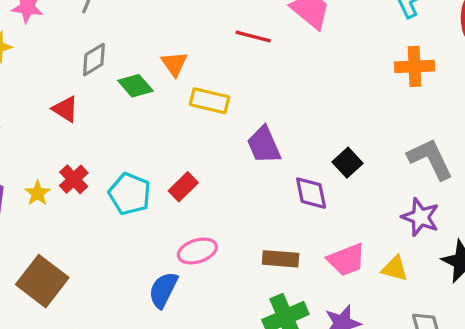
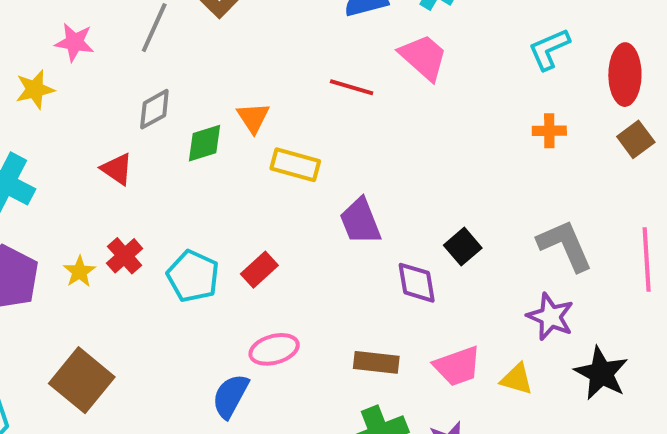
orange cross: (414, 66) -> (549, 131), size x0.7
green diamond: (135, 86) -> (205, 143), turned -68

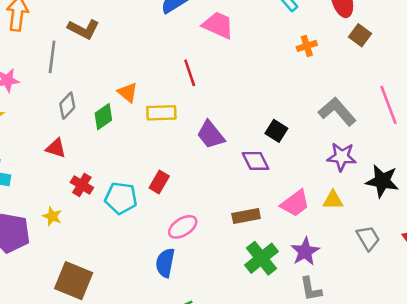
red line: (352, 87) -> (190, 73), moved, turned 72
red cross: (125, 256) -> (82, 185), moved

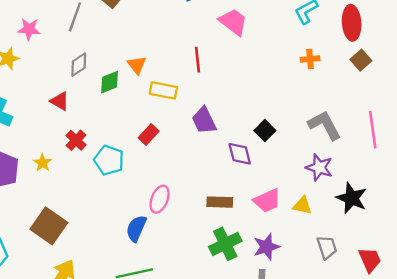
red rectangle: (159, 182) -> (149, 134), moved
pink ellipse: (183, 227) -> (160, 199), turned -48

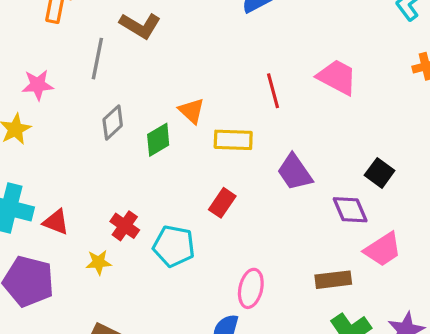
pink trapezoid: (233, 22) -> (337, 77), moved
red triangle: (60, 101) -> (56, 222), moved
yellow star: (42, 163) -> (99, 262), moved, turned -30
pink trapezoid: (267, 201) -> (383, 249), moved

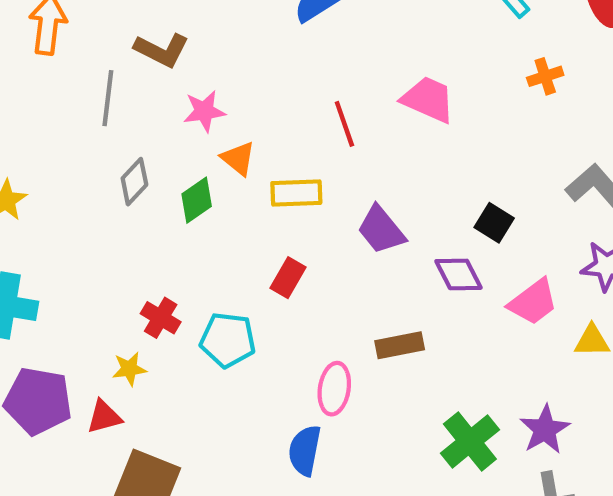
pink star: (38, 85) -> (204, 111), moved
red triangle: (56, 222) -> (104, 417), moved, turned -32
pink trapezoid: (383, 249) -> (533, 302), moved
brown rectangle: (333, 280) -> (400, 345), moved

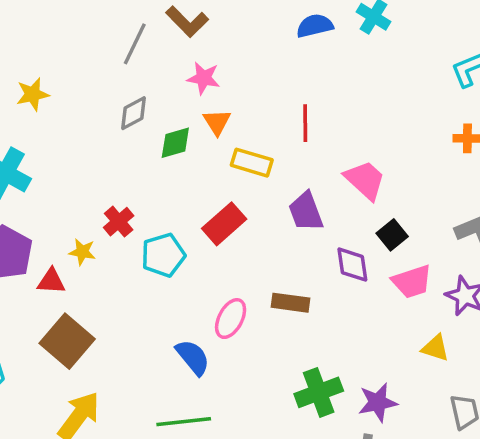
pink trapezoid: (428, 99) -> (365, 180), moved
red rectangle: (288, 278) -> (224, 224), size x1.4
pink trapezoid: (533, 302) -> (412, 282), moved
cyan pentagon: (228, 340) -> (163, 255), turned 30
blue semicircle: (305, 450) -> (193, 357), turned 111

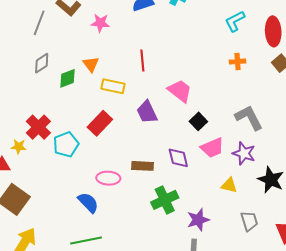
pink star: (204, 78) -> (100, 23), moved
red cross: (119, 222) -> (38, 127), size x1.4
purple diamond: (352, 265) -> (178, 158), moved
pink ellipse: (231, 319) -> (108, 178), turned 70
green cross: (319, 392) -> (165, 200), moved

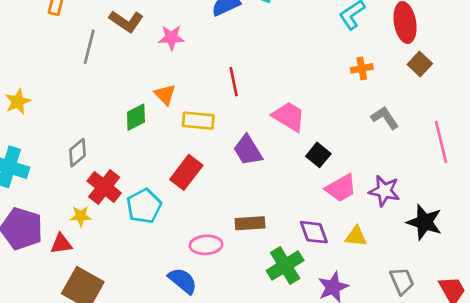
gray diamond: (42, 63) -> (77, 153), moved
gray L-shape: (249, 118) -> (385, 118), moved, size x0.7
purple diamond: (178, 158) -> (314, 232), moved
yellow triangle: (229, 185) -> (356, 236), moved

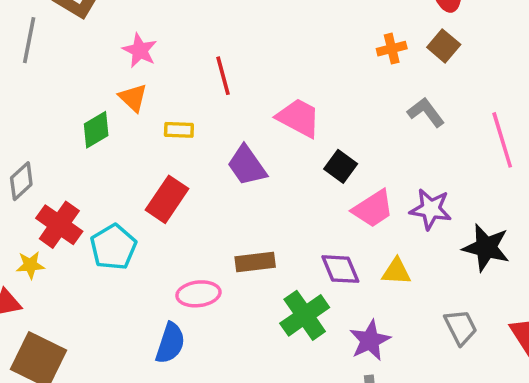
pink star: (171, 38) -> (140, 50), moved, turned 30
brown square: (420, 64) -> (444, 46), moved
yellow rectangle: (198, 121) -> (179, 130), size x0.7
blue semicircle: (183, 281) -> (170, 343), turned 72

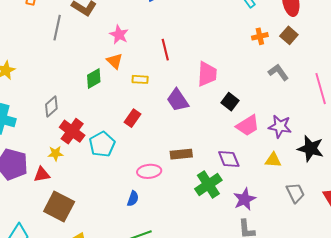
pink trapezoid: (299, 118) -> (207, 74), turned 64
red rectangle: (167, 199) -> (133, 118), size x0.7
yellow triangle: (396, 271) -> (273, 160), moved
blue semicircle: (170, 343) -> (133, 199), size x0.7

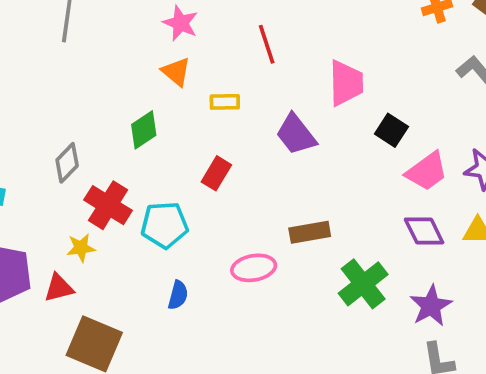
green diamond: (94, 79) -> (144, 130), moved
cyan pentagon: (102, 144) -> (164, 225), turned 30
purple diamond: (229, 159) -> (424, 231), moved
blue semicircle: (133, 199) -> (178, 295), moved

